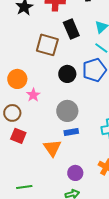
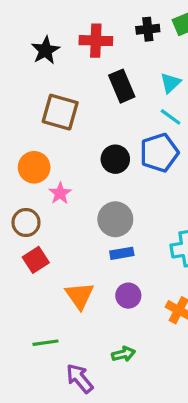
brown square: (47, 45) -> (60, 112), moved
red square: (18, 136) -> (36, 260), turned 35
orange triangle: (52, 148) -> (80, 296), moved
purple circle: (75, 173) -> (128, 296), moved

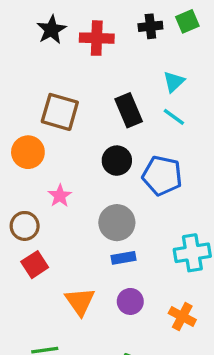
black star: (45, 50) -> (51, 30), moved
black rectangle: (122, 86) -> (129, 110), moved
blue pentagon: (159, 153) -> (162, 176), moved, turned 30
orange circle: (34, 167) -> (28, 152), moved

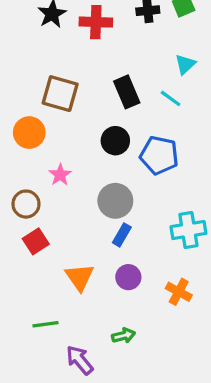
cyan triangle: (174, 82) -> (185, 64), moved
blue rectangle: (124, 258) -> (122, 235), turned -50

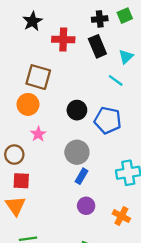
red cross: (96, 22) -> (63, 39), moved
black rectangle: (127, 92) -> (97, 46), moved
orange circle: (29, 133) -> (28, 104), moved
red square: (36, 241) -> (21, 181), turned 36
orange triangle: (80, 277) -> (15, 206), moved

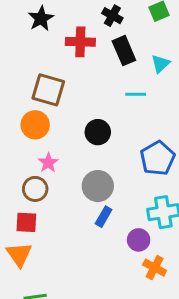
black cross: (100, 19) -> (112, 16), moved, turned 35
cyan line: (116, 80) -> (136, 94), moved, turned -35
blue pentagon: (108, 120) -> (157, 158), moved, turned 30
brown circle: (14, 155) -> (35, 189), moved
purple circle: (86, 206) -> (139, 240), moved

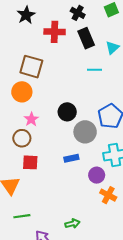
black circle: (98, 132) -> (67, 112), moved
gray circle: (98, 186) -> (85, 132), moved
blue rectangle: (104, 217) -> (71, 158), turned 48
red square: (26, 222) -> (30, 162), moved

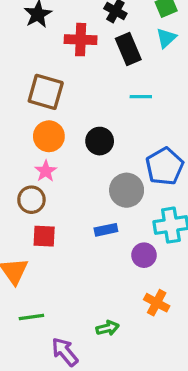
cyan triangle: (112, 48) -> (166, 38), moved
orange circle: (22, 92) -> (49, 136), moved
black circle: (67, 112) -> (100, 141), moved
orange cross: (108, 195) -> (157, 303), moved

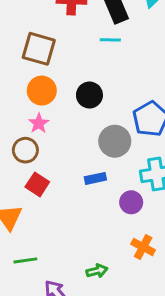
cyan line: (141, 97) -> (110, 40), moved
red square: (44, 236) -> (37, 184), turned 30

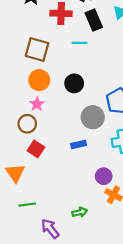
cyan line: (110, 40) -> (80, 43), moved
purple circle: (131, 202) -> (104, 176), moved

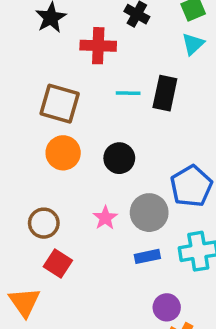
black rectangle: (94, 20) -> (165, 93), moved, turned 35
pink star: (37, 104) -> (105, 218), moved
blue rectangle: (79, 145) -> (147, 256), moved

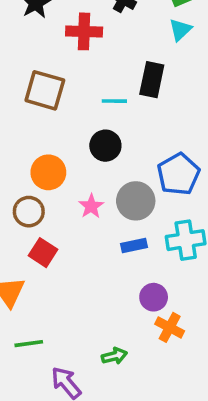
cyan line: (128, 93) -> (114, 101), moved
orange circle: (63, 153) -> (48, 172), moved

